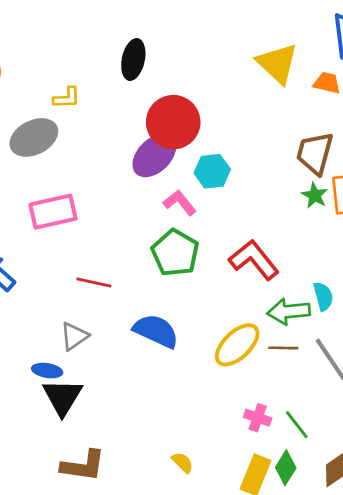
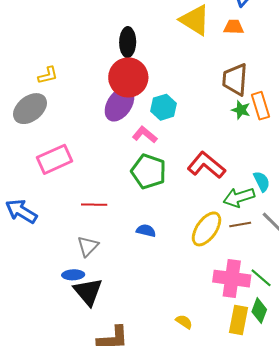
black ellipse: (133, 59) -> (128, 42), moved
blue semicircle: (156, 331) -> (146, 231), size x0.6
pink cross: (258, 418) -> (232, 279), size x1.8

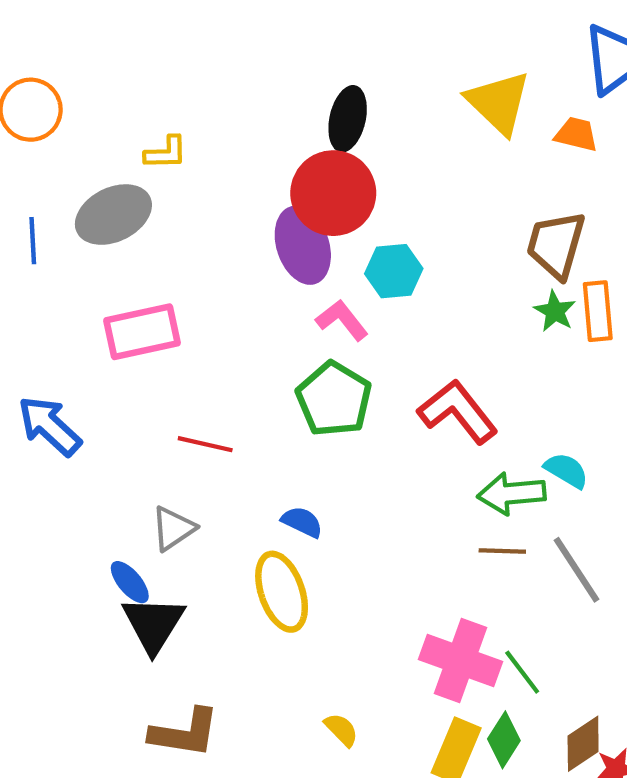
purple ellipse: (119, 104) -> (303, 245), turned -64
cyan semicircle: (262, 182) -> (566, 470), turned -45
yellow ellipse: (207, 229) -> (282, 592), moved, turned -66
blue ellipse: (73, 275) -> (130, 582), turned 40

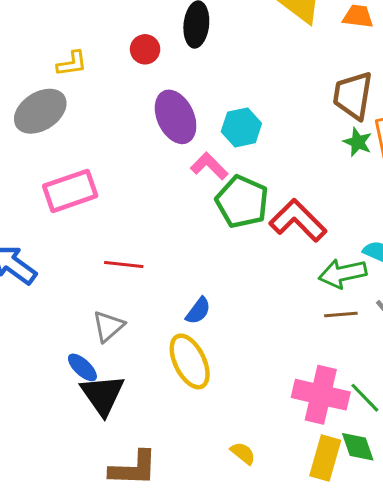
red circle: (333, 193) -> (145, 49), moved, size x0.5
green pentagon: (334, 399) -> (242, 202), moved
blue semicircle: (302, 522) -> (198, 311), turned 108
green diamond: (504, 740) -> (358, 447), turned -45

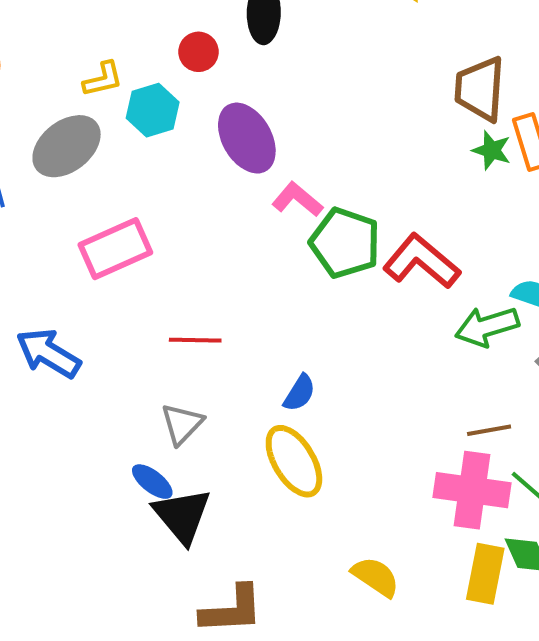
cyan hexagon: (241, 127) -> (153, 110), moved
brown line: (341, 314) -> (489, 430), moved
yellow semicircle: (243, 453) -> (376, 577), size x1.4

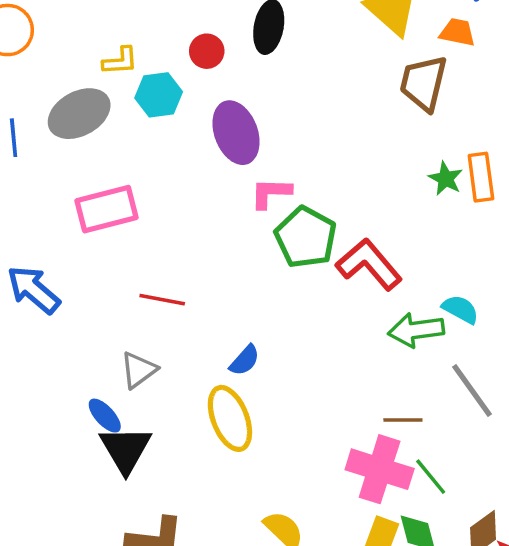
brown trapezoid: (480, 89) -> (424, 83), moved
pink L-shape: (297, 199) -> (271, 193), turned -48

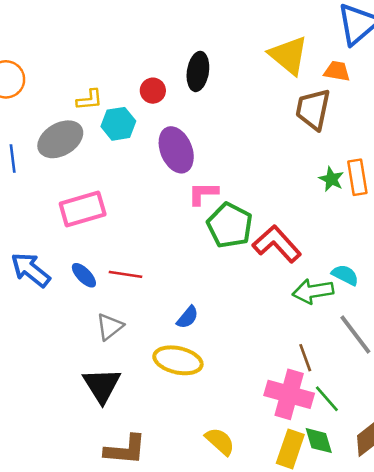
blue ellipse: (105, 416) -> (84, 275), moved
yellow ellipse: (230, 418) -> (178, 360), turned -54
brown line: (403, 420) -> (305, 358), turned 72

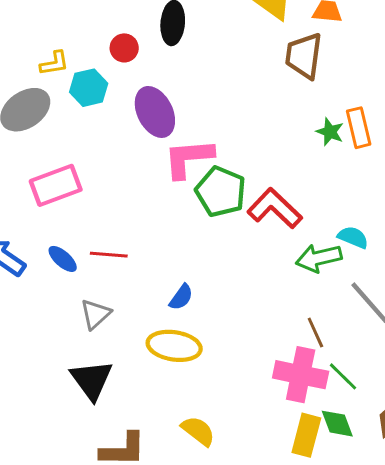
pink L-shape: (203, 193) -> (188, 158), size x1.5
yellow semicircle: (220, 441) -> (198, 431), moved

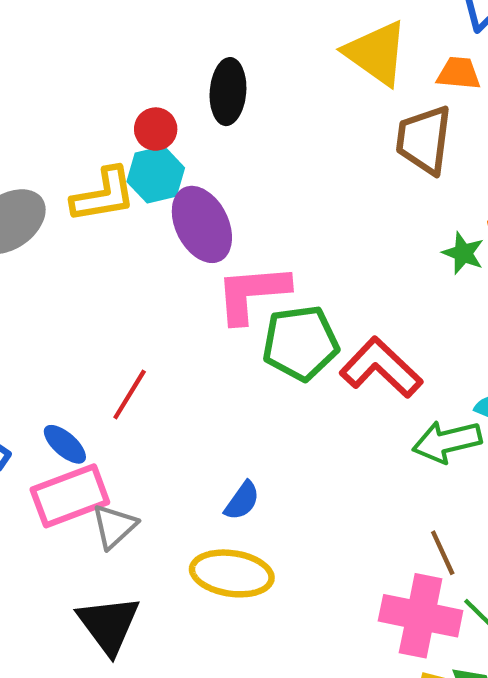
yellow L-shape: (54, 63) -> (103, 195), moved, size x1.5
cyan hexagon: (89, 88) -> (156, 175), moved
pink rectangle: (56, 185) -> (70, 496), moved
green pentagon: (221, 192) -> (300, 343), turned -30
red line: (109, 255) -> (130, 394), moved, turned -63

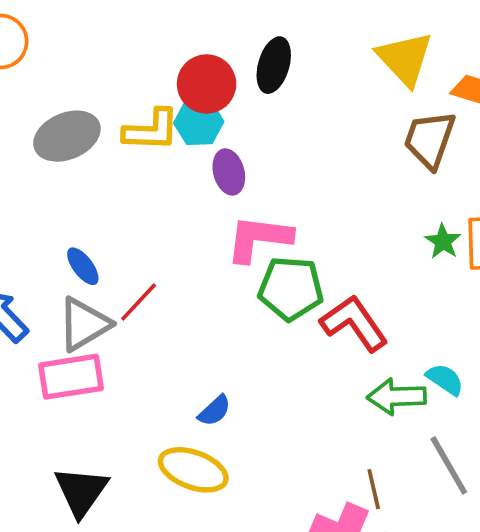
red circle: (156, 129) -> (207, 84), size x1.6
purple ellipse: (202, 224) -> (229, 172), size x0.7
blue ellipse: (65, 444) -> (83, 266), moved
gray triangle: (114, 526) -> (84, 324), moved, size x1.4

